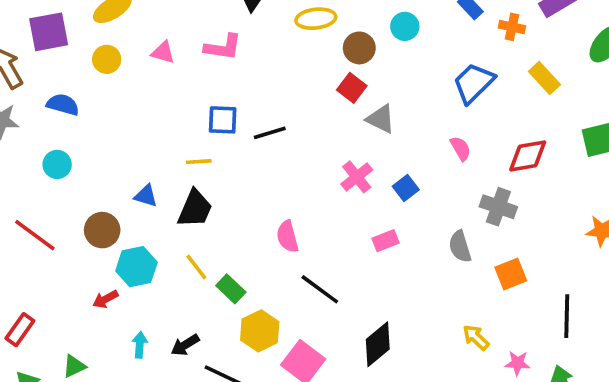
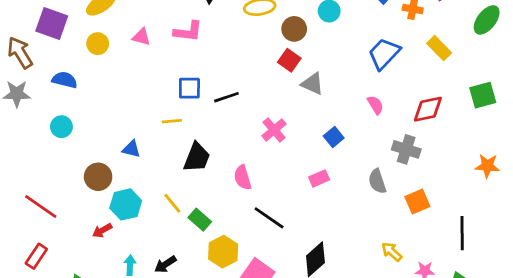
purple square: (49, 32) -> (52, 24), turned 32
pink cross: (357, 177) -> (274, 130), moved
black trapezoid: (195, 209) -> (197, 157), moved
red line: (35, 235) -> (41, 206), moved

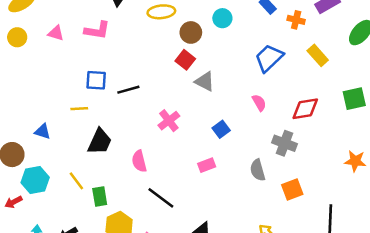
green rectangle: (200, 220) -> (100, 196), turned 36

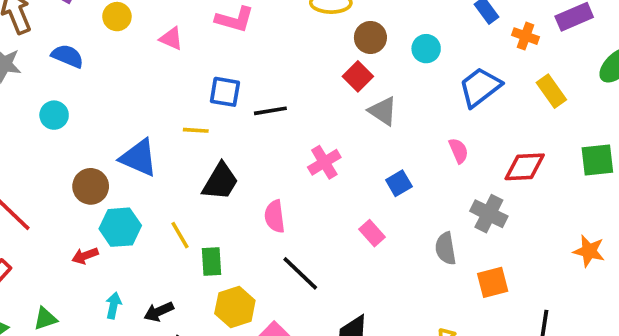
cyan circle: (222, 18) -> (426, 49), moved
pink triangle: (56, 33) -> (171, 39), moved
blue triangle: (43, 131) -> (139, 158), size x1.6
pink rectangle: (207, 165) -> (372, 233), turned 63

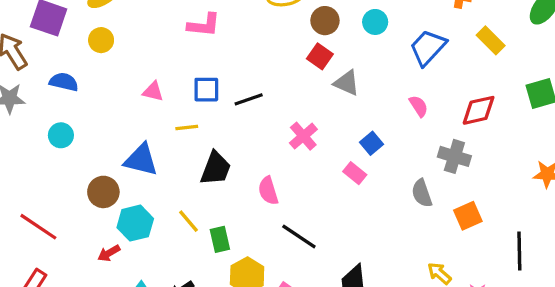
pink triangle: (171, 39) -> (153, 92), moved
pink rectangle: (372, 233) -> (355, 173), moved

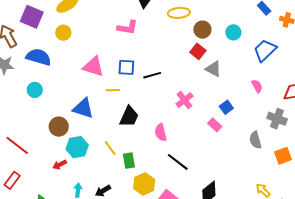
blue semicircle: (64, 82) -> (39, 57), size x1.4
pink triangle: (153, 92) -> (93, 67), size x1.6

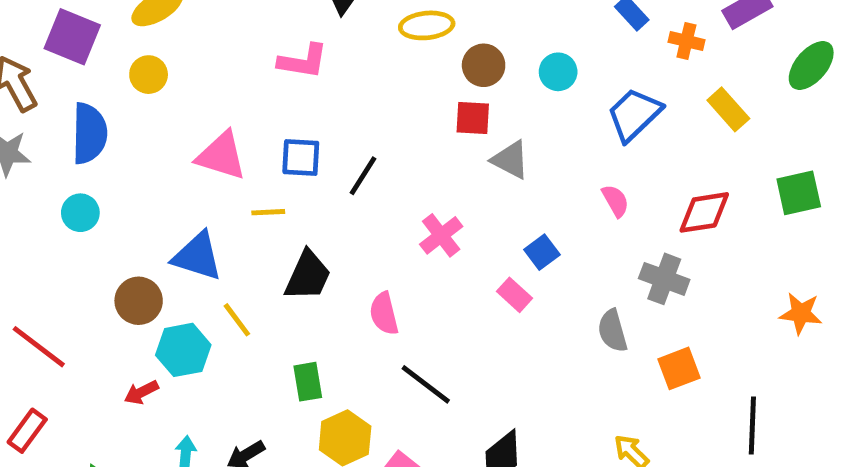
red square: (198, 51) -> (473, 118), turned -35
blue semicircle: (39, 57) -> (89, 133), turned 75
black line: (152, 75) -> (363, 176), turned -42
yellow line: (110, 148) -> (237, 320), moved

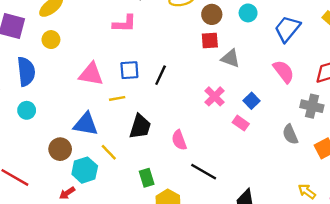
pink semicircle: (615, 201) -> (284, 72), size x1.5
pink cross: (441, 235) -> (215, 96), moved

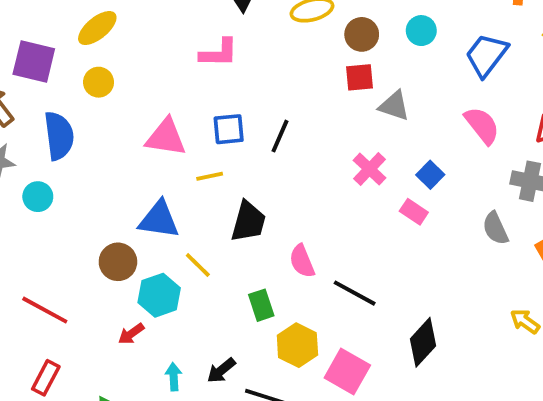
cyan circle: (27, 110) -> (38, 197), moved
pink semicircle: (179, 140) -> (302, 261), moved

